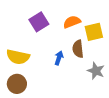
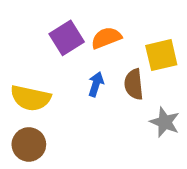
orange semicircle: (72, 22) -> (106, 38), moved
blue arrow: (59, 58) -> (96, 84), moved

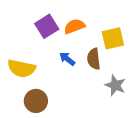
blue arrow: (96, 84) -> (67, 59), turned -70
brown circle: (29, 144) -> (36, 101), moved

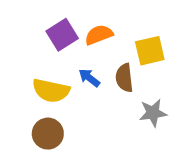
yellow semicircle: (21, 68) -> (51, 91), moved
gray star: (115, 85) -> (153, 113), turned -30

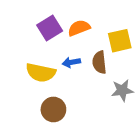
blue arrow: (89, 78) -> (71, 62), turned -48
brown circle: (48, 134) -> (53, 109), moved

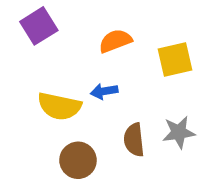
purple square: (50, 28) -> (39, 26), moved
brown semicircle: (99, 62) -> (134, 140), moved

